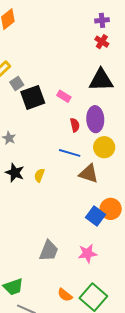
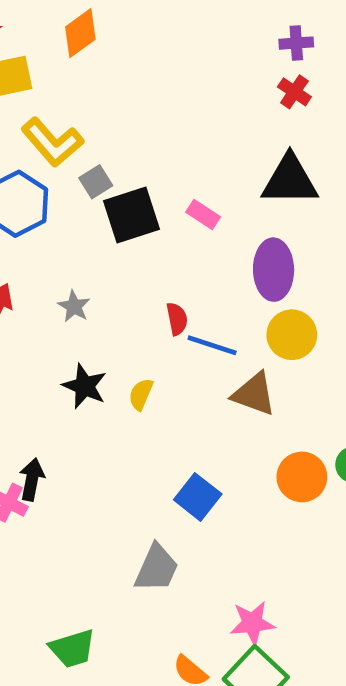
red semicircle: (75, 125) -> (177, 319), moved
blue square: (95, 216) -> (198, 497), moved
pink star: (87, 253) -> (252, 623), moved

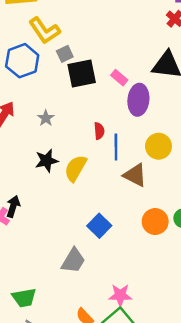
purple ellipse: (274, 270) -> (138, 100), moved
blue line: (212, 345) -> (116, 147), turned 65
black star: (85, 386) -> (46, 161), turned 30
yellow semicircle: (141, 394) -> (76, 168), size x1.6

